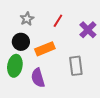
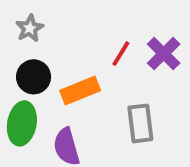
gray star: (27, 19) -> (30, 28), moved
red line: (58, 21) -> (121, 54), moved

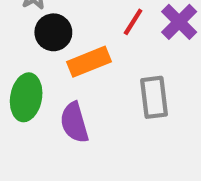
black circle: (34, 77) -> (53, 32), moved

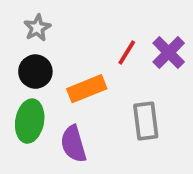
black circle: (53, 32) -> (35, 72), moved

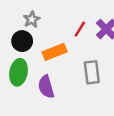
gray star: (37, 28) -> (32, 19), moved

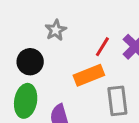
gray star: (32, 19) -> (56, 30), moved
orange rectangle: (55, 52) -> (89, 75), moved

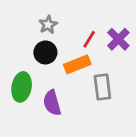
black circle: (30, 62) -> (45, 52), moved

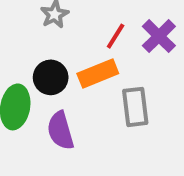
black circle: (45, 52) -> (51, 77), moved

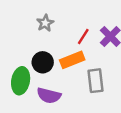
purple semicircle: (60, 131) -> (49, 95), turned -60

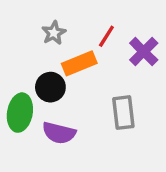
red line: (83, 36) -> (106, 36), moved
orange rectangle: (72, 60) -> (79, 63), moved

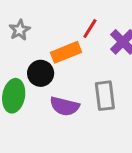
gray star: (54, 33) -> (20, 30), moved
purple semicircle: (59, 133) -> (65, 106), moved

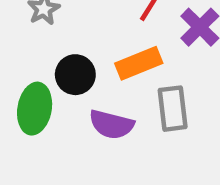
orange rectangle: (66, 52) -> (139, 63), moved

